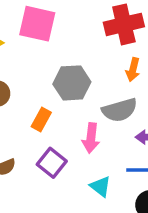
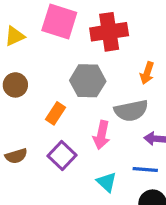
red cross: (124, 24) -> (109, 32), moved

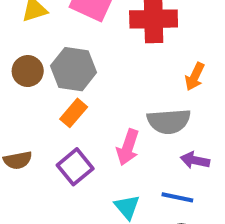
gray hexagon: (88, 81) -> (74, 69), moved

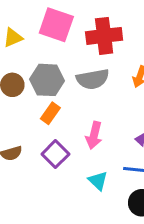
gray semicircle: (169, 121) -> (93, 79), moved

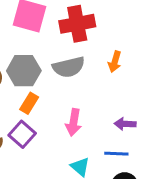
purple square: (55, 154) -> (22, 134), moved

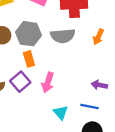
orange rectangle: (29, 103) -> (29, 59), turned -56
pink arrow: (74, 122) -> (48, 82), moved

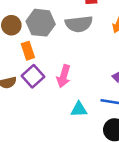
orange rectangle: (29, 59) -> (28, 51), moved
cyan triangle: (61, 113) -> (79, 109), turned -49

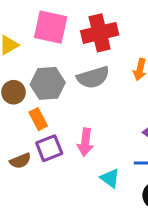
purple square: (33, 76) -> (49, 148), turned 30
cyan triangle: (79, 109) -> (110, 178), turned 48

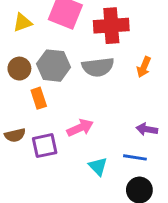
pink arrow: (85, 142) -> (80, 128), turned -130
purple square: (49, 148) -> (45, 146), moved

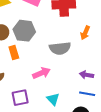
gray semicircle: (98, 67) -> (60, 48), moved
purple square: (45, 146) -> (20, 98), moved
blue line: (135, 157) -> (87, 94), moved

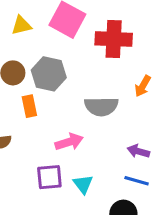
purple square: (20, 98) -> (49, 177), moved

